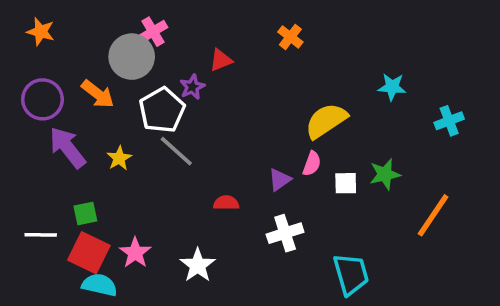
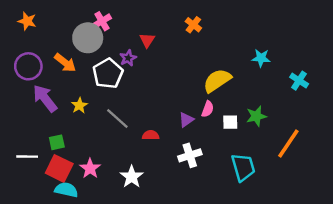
red triangle: (221, 60) -> (147, 40), turned -35
cyan cross: (449, 121) -> (299, 81), turned -36
gray line: (176, 151) -> (117, 119), moved
cyan trapezoid: (351, 274) -> (243, 167), moved

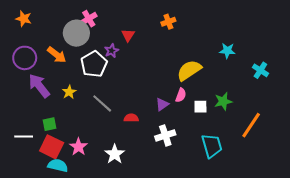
orange cross: (193, 25) -> (168, 22), turned 32

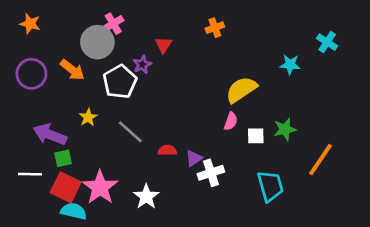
cyan cross: (260, 70) -> (327, 42), moved
purple arrow: (39, 86) -> (50, 135), moved, turned -30
purple triangle: (162, 104) -> (194, 158), moved
pink star: (78, 147) -> (100, 187), size x1.5

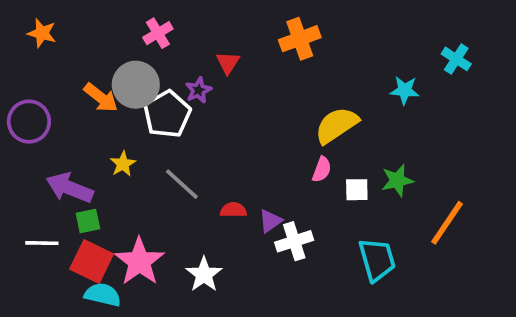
orange cross: (215, 28) -> (300, 39), size x1.5
gray circle: (97, 42) -> (136, 85), moved
purple circle: (31, 74) -> (29, 122), moved

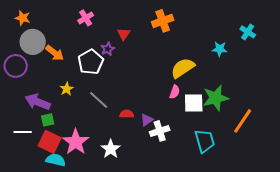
gray circle: (136, 85) -> (33, 42), moved
green star: (397, 180) -> (216, 98), size x1.5
white square: (357, 190) -> (194, 103), size x1.5

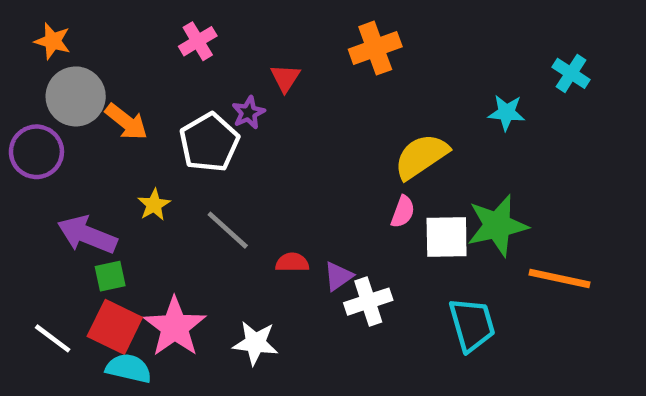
orange line: (243, 121) -> (560, 278), turned 68
white line: (23, 132) -> (53, 338), moved, turned 36
white star: (111, 149) -> (255, 343), turned -30

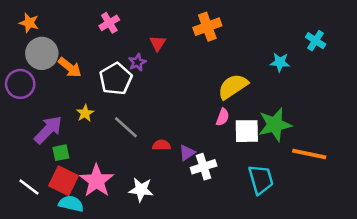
purple arrow: (87, 235) -> (48, 130), turned 112

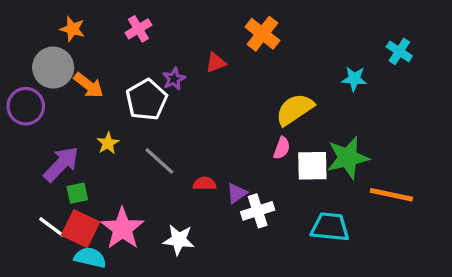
orange star: (29, 23) -> (72, 29), moved
orange cross: (207, 27) -> (262, 34), turned -32
red triangle: (158, 43) -> (216, 63), moved, turned 36
cyan trapezoid: (261, 179) -> (330, 227), turned -68
white line: (29, 187) -> (52, 227), moved

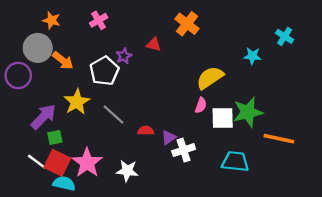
red triangle: (216, 63) -> (154, 44), turned 35
yellow star: (108, 143) -> (77, 102), size x1.6

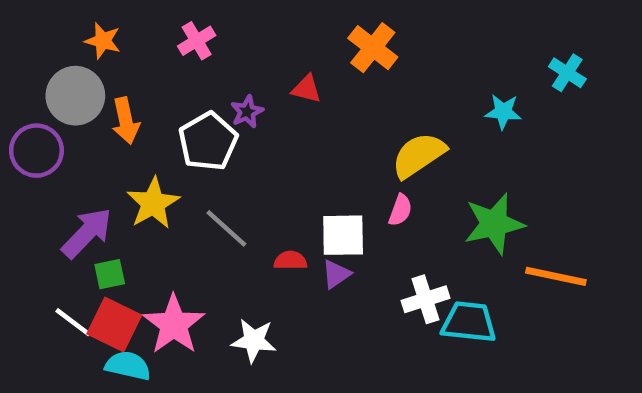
orange arrow: (63, 61) -> (126, 121), turned 40
white square: (223, 118) -> (343, 235), moved
white cross: (184, 150) -> (425, 299), moved

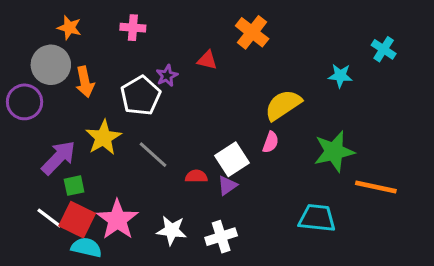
pink cross: (197, 41) -> (133, 28), turned 35
white square: (343, 235) -> (232, 159), turned -32
white cross: (425, 299) -> (221, 237), moved

